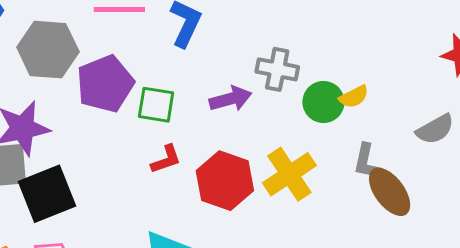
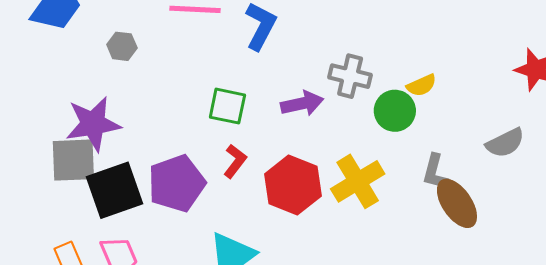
gray hexagon: (48, 50) -> (122, 46), size x0.5
purple pentagon: (105, 84) -> (177, 183), moved
yellow semicircle: (354, 97) -> (422, 85), moved
red L-shape: (166, 159) -> (235, 161), turned -36

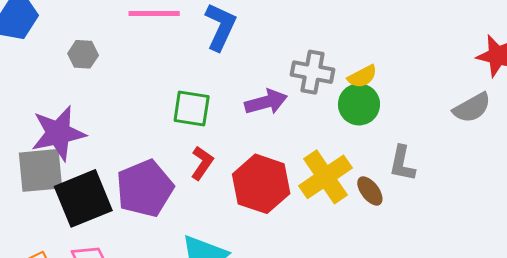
yellow semicircle: (422, 85) -> (362, 76), moved
gray semicircle: (505, 143) -> (472, 108), moved
brown ellipse: (457, 203) -> (370, 191), moved, size x0.6

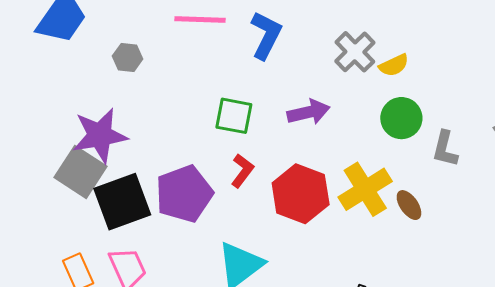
gray cross: (312, 72) -> (355, 52), moved, turned 33
yellow semicircle: (362, 76) -> (394, 65), moved
gray L-shape: (402, 163) -> (445, 149), moved
gray square: (41, 170) -> (81, 172), turned 36

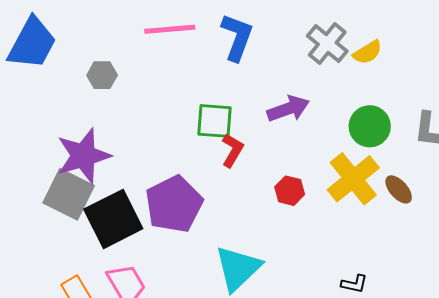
green circle: (401, 118) -> (370, 126), moved
red L-shape: (242, 171) -> (232, 150), moved
red hexagon: (301, 194) -> (290, 191), size x0.5

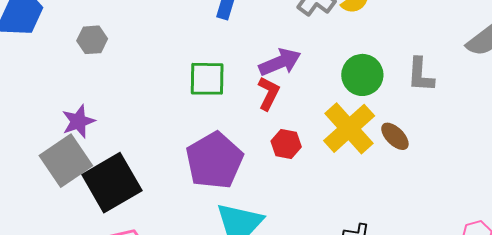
red L-shape: (232, 150) -> (269, 93), moved
purple star: (83, 156) -> (78, 121), size x0.6
gray square: (69, 194) -> (66, 161), turned 33
purple pentagon: (174, 204) -> (214, 160), moved

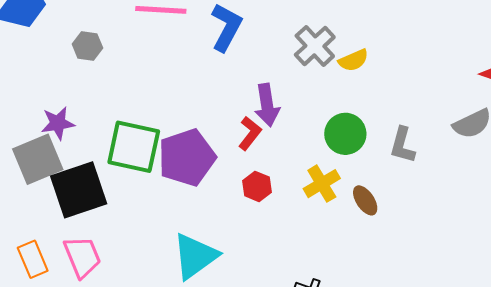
purple arrow: (280, 62) -> (267, 105), turned 93
green square: (207, 79) -> (134, 147), moved, size x1.4
yellow cross: (349, 128) -> (322, 184), size x0.7
purple pentagon: (214, 160) -> (187, 158), moved

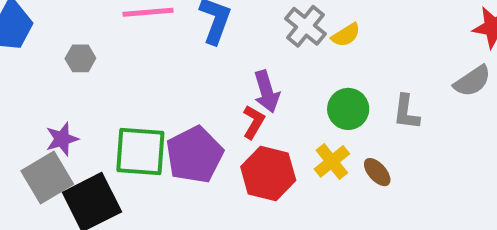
red hexagon: (257, 186) -> (268, 173), size x1.8

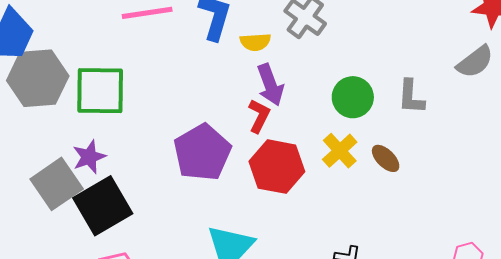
yellow semicircle: (346, 35) -> (255, 42), moved, turned 32
gray hexagon: (80, 58) -> (38, 78), moved, size x2.0
purple star: (62, 139) -> (89, 157), moved
green square: (140, 151) -> (100, 91), moved

